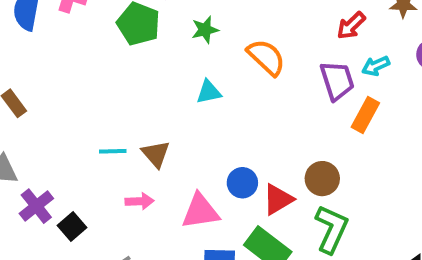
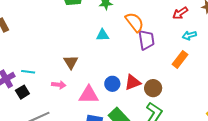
purple trapezoid: (337, 81) -> (146, 40), moved
cyan line: (113, 151) -> (28, 72), moved
red triangle: (278, 199) -> (133, 82), moved

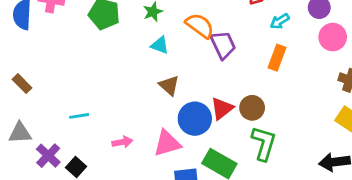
cyan triangle: (103, 35) -> (160, 45), moved, turned 40
brown triangle: (71, 62) -> (169, 85), moved
cyan line: (28, 72) -> (79, 116), moved
blue circle: (112, 84) -> (195, 119), size x1.5

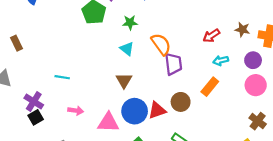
brown circle: (252, 108) -> (181, 102), moved
cyan line: (79, 116) -> (62, 77), moved
purple cross: (48, 156) -> (34, 101), moved, turned -30

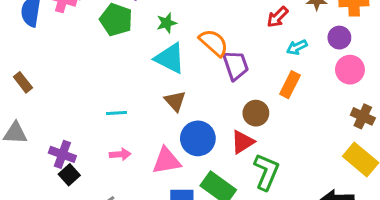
cyan triangle: (127, 49) -> (170, 58), size x1.6
cyan line: (62, 77) -> (116, 113), moved
red triangle: (157, 110) -> (243, 142), moved

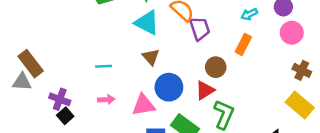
brown rectangle: (23, 82) -> (31, 64), moved, size x1.6

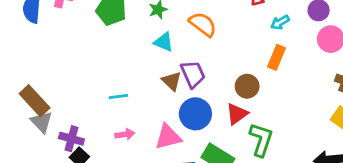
cyan triangle: (147, 23) -> (164, 42), size x0.7
purple trapezoid: (200, 29) -> (193, 74), moved
gray triangle: (22, 82) -> (42, 122), moved, turned 48

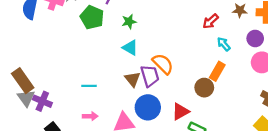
cyan arrow: (280, 22) -> (224, 44), turned 72
orange semicircle: (203, 24) -> (163, 64), moved
brown circle: (247, 86) -> (204, 88), moved
purple cross: (71, 139) -> (42, 101), moved

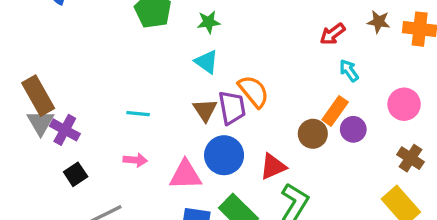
purple circle: (255, 38) -> (353, 129), moved

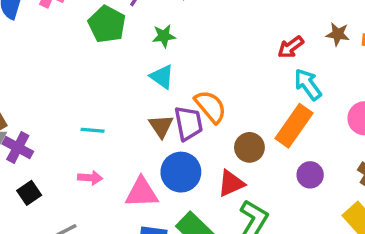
cyan arrow: (349, 71) -> (308, 84), size x1.4
orange rectangle: (335, 111) -> (294, 126), size x1.4
purple circle: (353, 129) -> (310, 175), moved
brown circle: (313, 134) -> (249, 147), moved

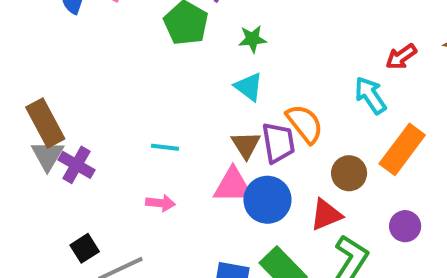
cyan arrow: (308, 84) -> (370, 95), moved
purple circle: (310, 175) -> (405, 226), moved
pink triangle: (142, 192) -> (233, 186), moved
black square: (29, 193) -> (85, 248), moved

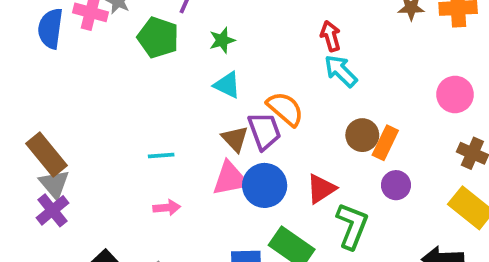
red arrow: (401, 57) -> (331, 36), moved, turned 120
orange rectangle: (402, 149) -> (385, 143), moved, size x0.7
purple cross: (77, 165) -> (52, 210), moved, turned 32
brown circle: (349, 173) -> (362, 135), moved

